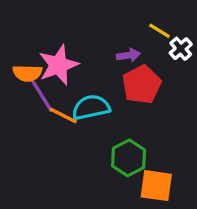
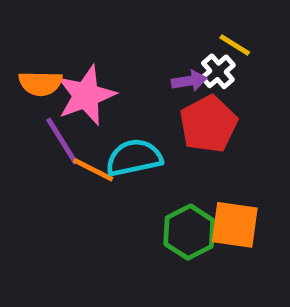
white cross: (181, 49) -> (218, 71), moved
orange semicircle: (27, 73) -> (40, 83), moved
orange square: (156, 186) -> (235, 225), moved

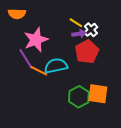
yellow line: (235, 45) -> (76, 23), moved
orange semicircle: (40, 83) -> (17, 14), moved

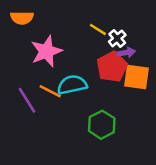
purple arrow: (79, 34) -> (126, 53), moved
purple line: (26, 59) -> (27, 100), moved
orange square: (98, 94) -> (136, 77), moved

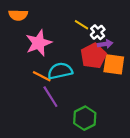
purple line: (27, 100) -> (50, 97), moved
green hexagon: (102, 125) -> (85, 118), moved

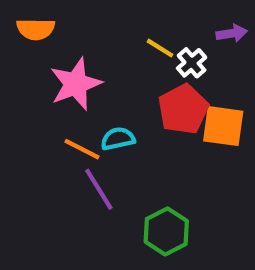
purple arrow: (105, 44) -> (232, 33), moved
cyan semicircle: (60, 71) -> (118, 139), size x0.7

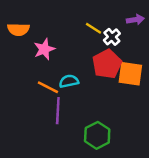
orange semicircle: (36, 29) -> (18, 29), moved
pink star: (76, 84) -> (44, 49), size x0.7
purple line: (99, 189) -> (58, 111), turned 35

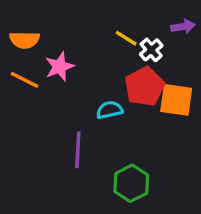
cyan semicircle: (69, 81) -> (110, 110), moved
orange line: (48, 87) -> (24, 80), moved

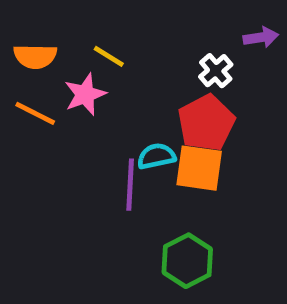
yellow line: (126, 38) -> (109, 56), moved
orange square: (176, 100) -> (199, 168), moved
purple line: (78, 150) -> (130, 185), moved

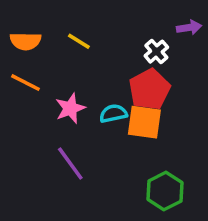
pink star: (85, 94) -> (70, 108), moved
purple line: (130, 185) -> (70, 163), moved, turned -39
green hexagon: (187, 261) -> (165, 191), moved

